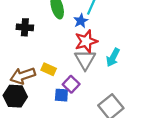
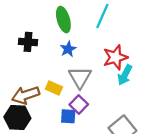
blue star: (81, 21) -> (68, 49), moved
red star: (86, 41) -> (115, 57), moved
gray triangle: (85, 60) -> (80, 77), moved

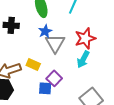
cyan arrow: (125, 75) -> (83, 59), moved
gray triangle: (80, 77) -> (55, 43), moved

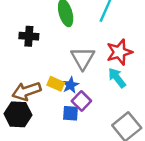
blue star: (45, 31) -> (70, 85), moved
cyan arrow: (83, 59) -> (117, 78), turned 114

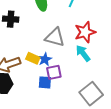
gray triangle: (83, 58) -> (55, 37), turned -45
purple square: (81, 101) -> (54, 72), turned 35

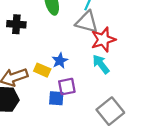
gray triangle: (55, 37) -> (87, 22), moved
blue star: (45, 59) -> (60, 61), moved

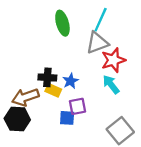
gray triangle: (87, 22) -> (97, 43), turned -35
black cross: (16, 24) -> (47, 77), moved

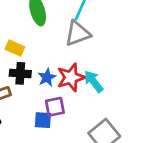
red star: (113, 60) -> (71, 77), moved
yellow rectangle: (53, 90) -> (15, 48), moved

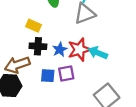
cyan arrow: (94, 81) -> (98, 53), turned -30
blue square: (43, 120) -> (48, 76), moved

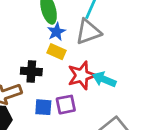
yellow rectangle: (34, 26) -> (56, 52), moved
blue star: (60, 50) -> (56, 32), moved

